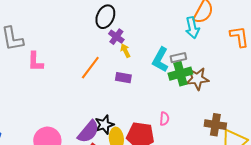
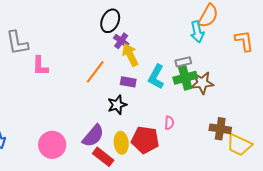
yellow arrow: (125, 51) -> (130, 55), size x1.6
cyan L-shape: (160, 60) -> (156, 77), moved
black star: (104, 125) -> (117, 105), moved

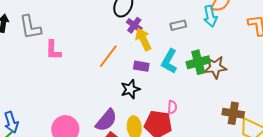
gray rectangle: (183, 62) -> (178, 25), moved
pink semicircle: (169, 123) -> (172, 107), moved

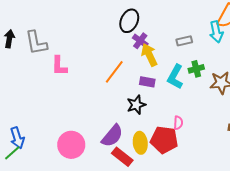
green cross: (198, 62) -> (196, 69), moved, size x0.7

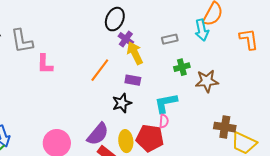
cyan L-shape: (175, 77) -> (166, 103), moved, turned 50

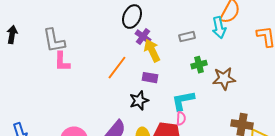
gray L-shape: (22, 41) -> (54, 41), moved

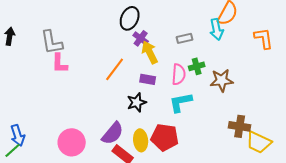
pink semicircle: (181, 119) -> (179, 74), moved, size x1.5

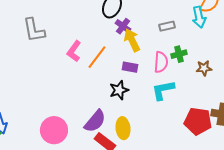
pink L-shape: (60, 63) -> (74, 51), moved, turned 35
brown star: (222, 80) -> (204, 68), size x0.7
red pentagon: (165, 137) -> (198, 121), moved

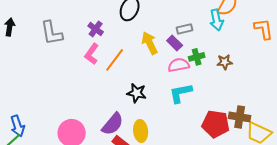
purple cross: (123, 26) -> (96, 29), moved
pink semicircle: (161, 62) -> (179, 65), turned -105
purple rectangle: (130, 67) -> (175, 43), moved, turned 35
brown star: (204, 68) -> (225, 62), moved
black star: (119, 90) -> (137, 93), turned 30

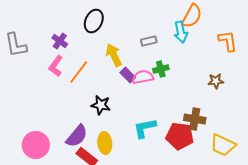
purple rectangle: (175, 43) -> (128, 75), moved
brown star: (225, 62) -> (216, 81), moved
cyan L-shape: (181, 93) -> (145, 128), moved
brown cross: (240, 117) -> (195, 119), moved

